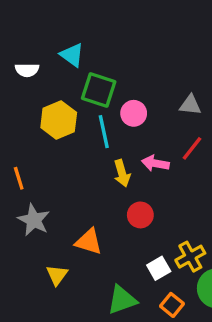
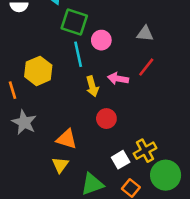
yellow hexagon: (59, 120) -> (38, 71), moved
yellow triangle: (57, 275) -> (60, 165), moved

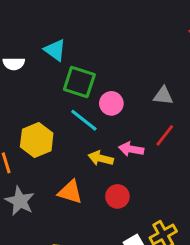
cyan line: (78, 54) -> (84, 120), turned -40
yellow arrow: (92, 86) -> (101, 158), turned 120
orange triangle: (67, 139) -> (70, 192), moved

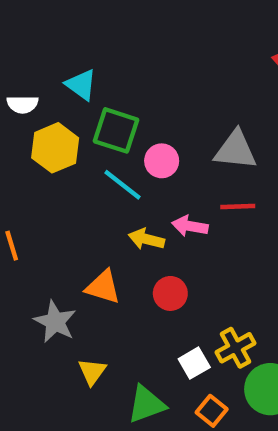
gray triangle: (163, 96) -> (236, 150), size x1.5
red line: (165, 135) -> (238, 207), turned 50
yellow hexagon: (37, 140) -> (55, 148), moved
gray star: (20, 201) -> (55, 322), moved

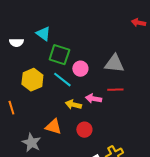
yellow hexagon: (55, 148) -> (32, 80), moved

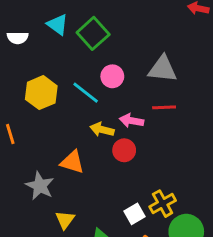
green square: (59, 55) -> (93, 33), moved, turned 30
red circle: (84, 130) -> (124, 150), moved

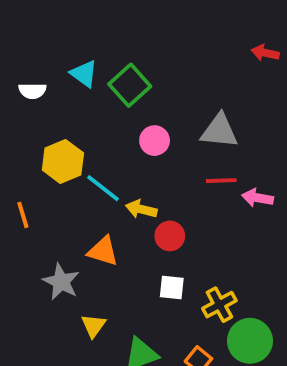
cyan line: (86, 93) -> (103, 188), moved
pink arrow: (132, 121) -> (258, 198), moved
white square: (134, 214) -> (172, 287), moved, turned 36

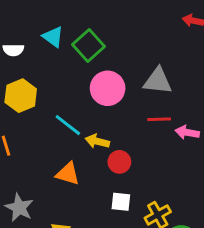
pink circle: (155, 141) -> (108, 88), size x1.5
yellow hexagon: (63, 162) -> (21, 96), moved
gray star: (61, 282) -> (19, 208), moved

